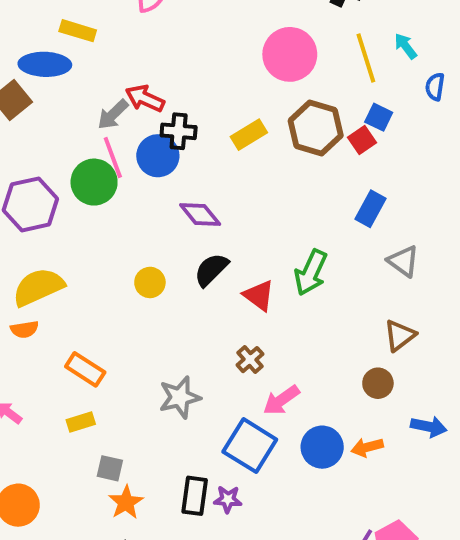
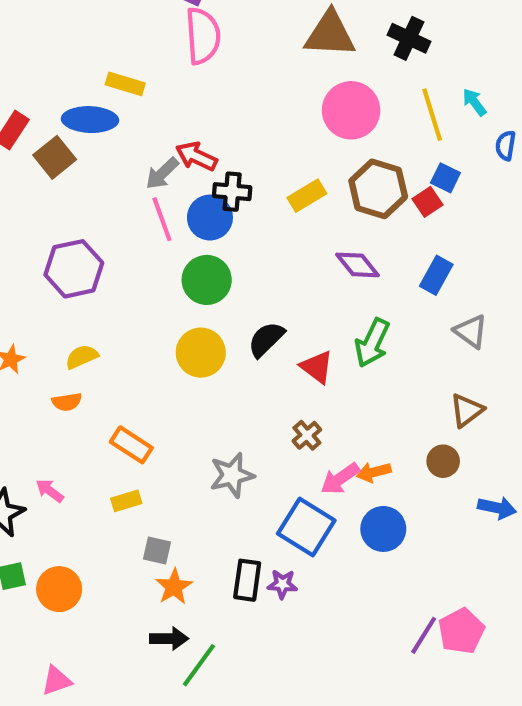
green circle: (94, 182) -> (207, 280), moved
purple diamond: (200, 214) -> (358, 265), moved
yellow circle: (150, 282) -> (201, 353), size x1.5
yellow semicircle: (38, 287) -> (82, 357), size x0.6
orange arrow: (367, 447) -> (374, 472), moved

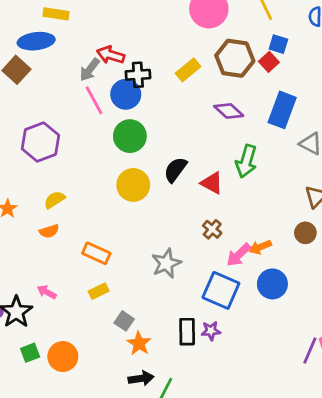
blue rectangle: (436, 275) -> (282, 110), size x1.4
gray square: (157, 550) -> (124, 321), turned 30

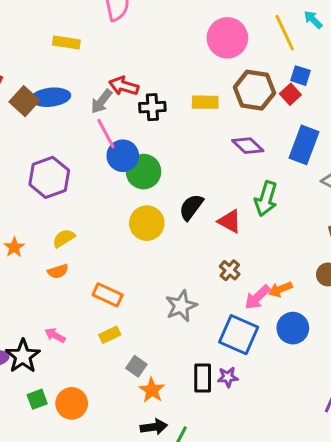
blue ellipse: (36, 41) -> (51, 97), moved
yellow rectangle: (188, 70) -> (205, 102), turned 40
blue circle: (126, 94) -> (123, 156), moved

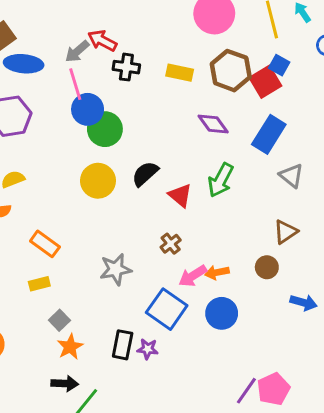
red square: (290, 94) -> (265, 82), size x1.5
blue ellipse: (51, 97) -> (24, 64), moved

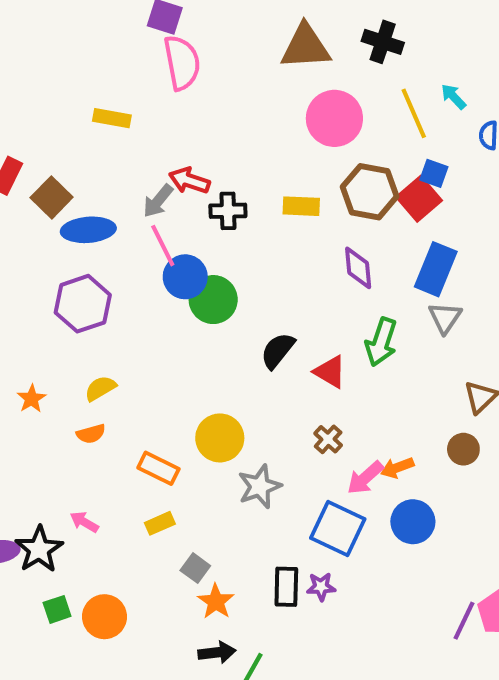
purple diamond: (213, 124) -> (358, 268), turned 40
gray triangle: (291, 176) -> (445, 318), moved, turned 35
yellow circle: (98, 181) -> (220, 438), moved

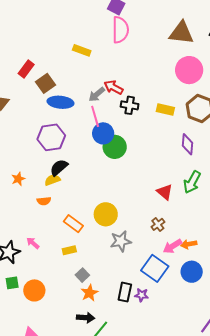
black semicircle: (278, 351) -> (59, 168), moved

